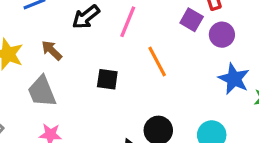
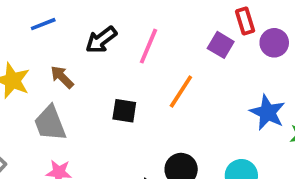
purple circle: (222, 35) -> (274, 43), moved
orange line: (157, 61) -> (181, 91), turned 60

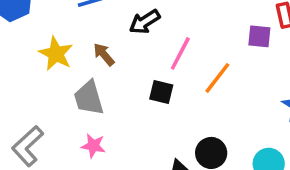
purple square: (221, 45) -> (259, 36), turned -30
pink line: (148, 46) -> (180, 53), moved

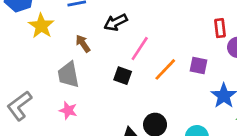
purple square: (259, 36) -> (199, 66), moved
yellow star: (56, 54) -> (41, 26), moved

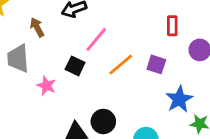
red rectangle: (220, 28) -> (172, 26), moved
pink star: (68, 110) -> (46, 86), moved

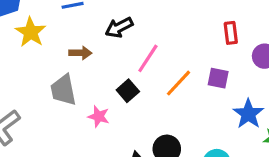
brown arrow: (37, 27) -> (80, 53), turned 126
black square: (75, 66) -> (128, 91), turned 30

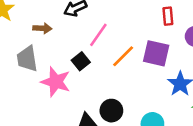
purple square: (218, 78) -> (156, 53), size x1.5
pink star: (99, 117) -> (56, 82), size x1.6

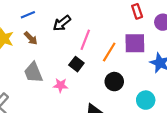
brown arrow: (42, 28) -> (31, 38), moved, turned 56
pink star: (56, 82) -> (61, 85), size x0.6
black circle: (111, 111) -> (114, 82), moved

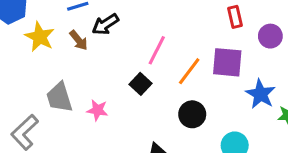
black arrow: (62, 23) -> (105, 24), moved
gray trapezoid: (33, 73) -> (59, 97), moved
pink star: (61, 85) -> (97, 110), moved

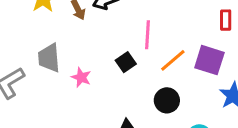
pink line: (157, 50) -> (147, 35), turned -36

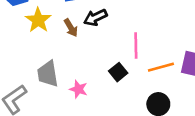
orange line: (173, 60) -> (161, 67), turned 30

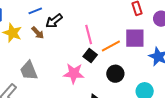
black square: (118, 72) -> (90, 56), moved
pink star: (78, 89) -> (74, 73), moved, size x1.5

